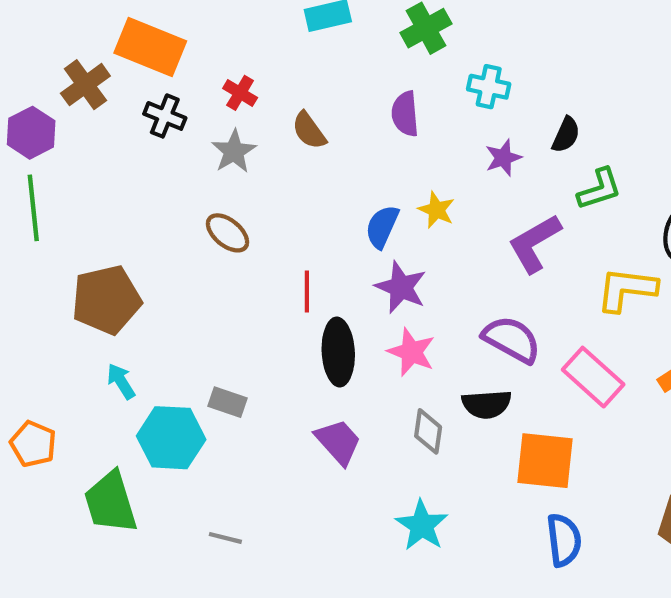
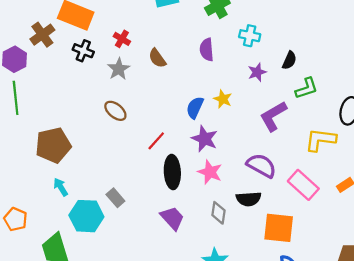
red line: (307, 291) -> (156, 141), turned 42
gray rectangle: (228, 402) -> (115, 198), turned 30

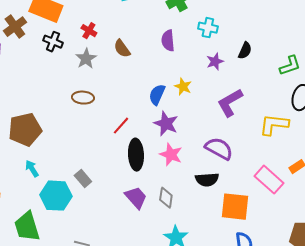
green L-shape: (307, 88) -> (290, 66), moved
brown ellipse: (115, 111) -> (83, 98), turned -35
pink rectangle: (303, 185) -> (269, 180), moved
gray diamond: (218, 213) -> (166, 198), moved

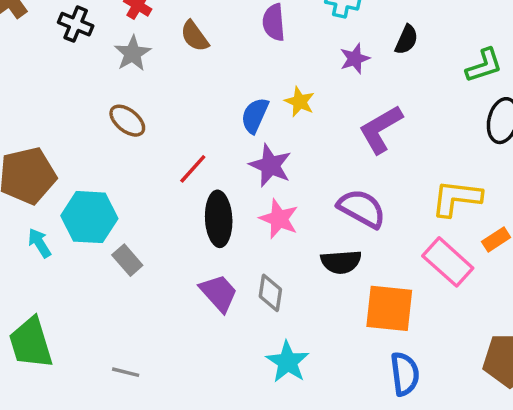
brown ellipse: (83, 98) -> (127, 121), turned 35
yellow L-shape: (274, 125) -> (456, 198), moved
cyan hexagon: (56, 196) -> (89, 217), moved

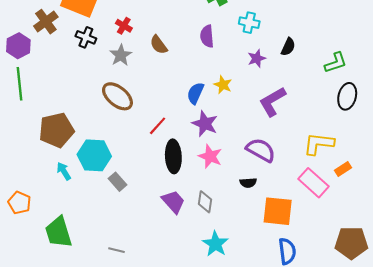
brown ellipse: (127, 121) -> (117, 96), size x1.4
black semicircle: (341, 262) -> (248, 183), size x0.7

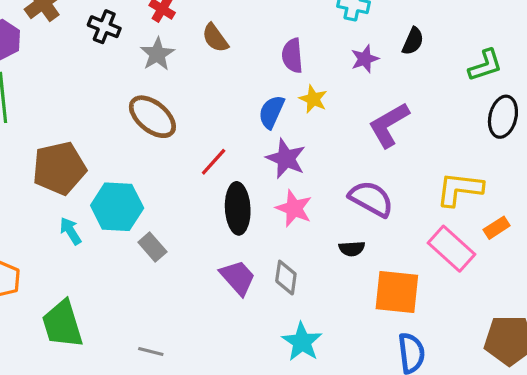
purple semicircle: (207, 36) -> (292, 56), moved

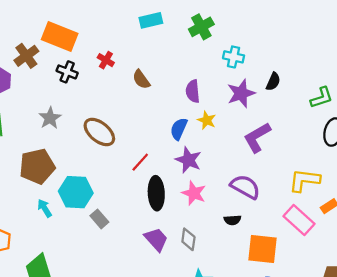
gray star: (157, 54) -> (50, 118), moved
purple star: (365, 59) -> (241, 93), size x1.5

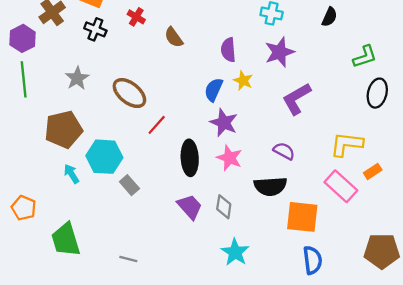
black semicircle: (273, 82) -> (330, 17), moved
red line: (140, 162) -> (157, 125), moved
purple semicircle: (245, 187) -> (284, 151), size x0.7
black semicircle: (232, 220) -> (270, 186), size x1.8

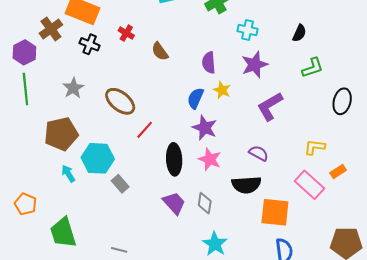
green L-shape: (365, 57) -> (313, 68), moved
yellow L-shape: (347, 144) -> (315, 147), size x0.7

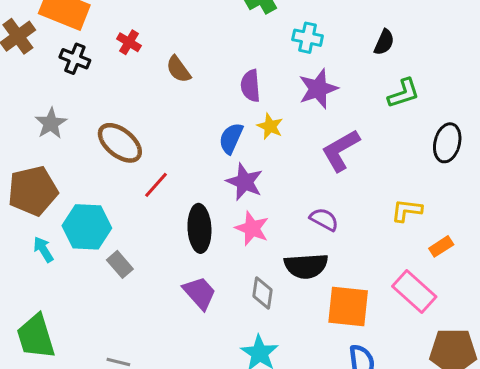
pink rectangle: (310, 185) -> (414, 291), moved
gray diamond: (205, 203) -> (263, 293), moved

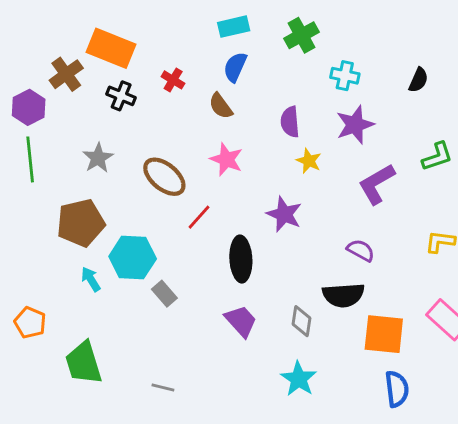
green L-shape: (404, 93) -> (437, 157), moved
blue semicircle: (231, 138) -> (235, 67), moved
pink star: (252, 228) -> (226, 159), moved

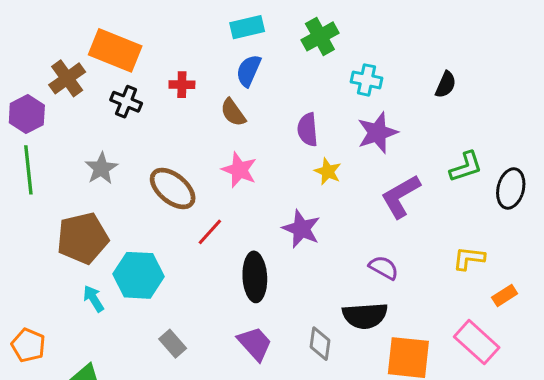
red cross: (173, 80) -> (182, 85), turned -30
gray rectangle: (164, 294) -> (173, 344), moved

